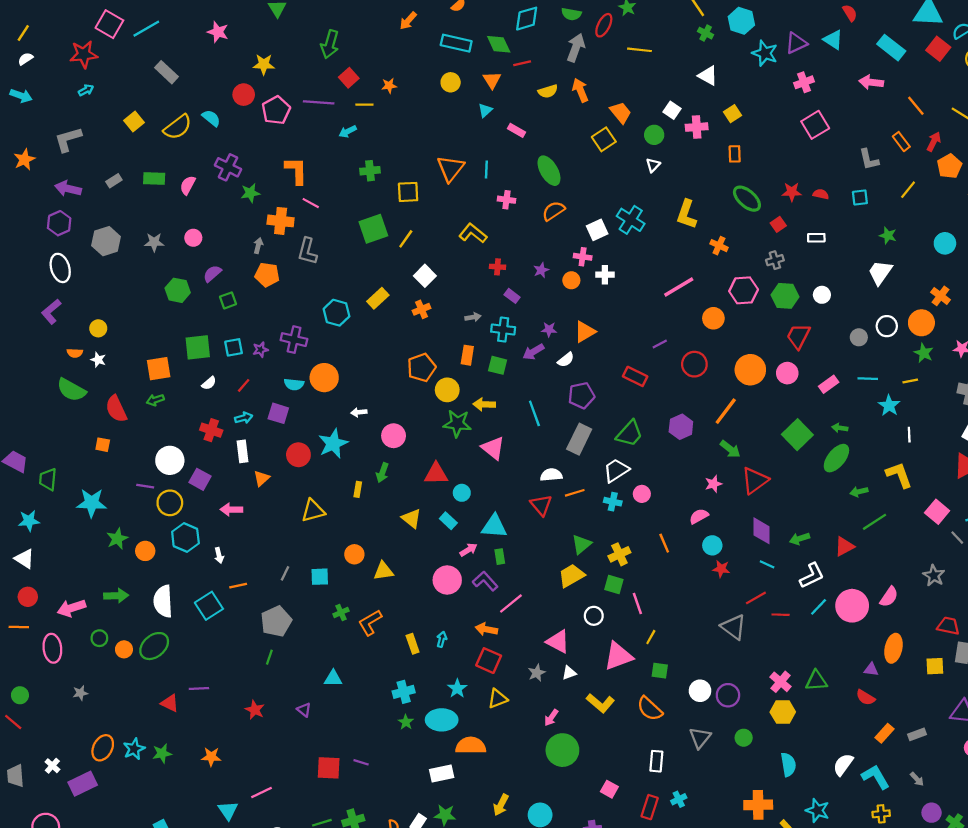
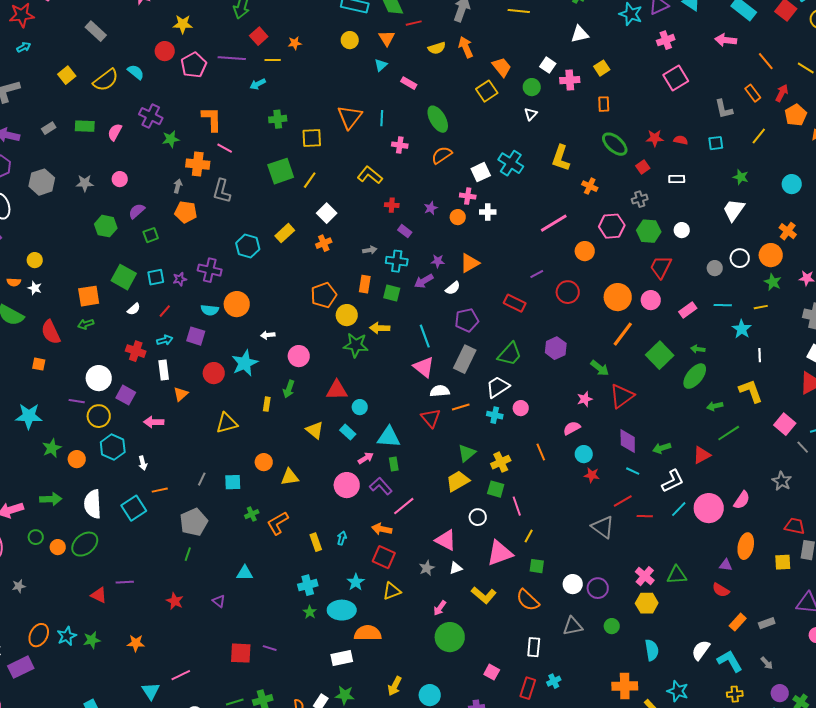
white triangle: (708, 76) -> (580, 34), turned -42
green square: (198, 347) -> (124, 277), turned 35
orange line: (726, 411) -> (623, 334), moved
pink triangle: (493, 448) -> (424, 367), moved
gray triangle: (700, 738) -> (573, 626), turned 40

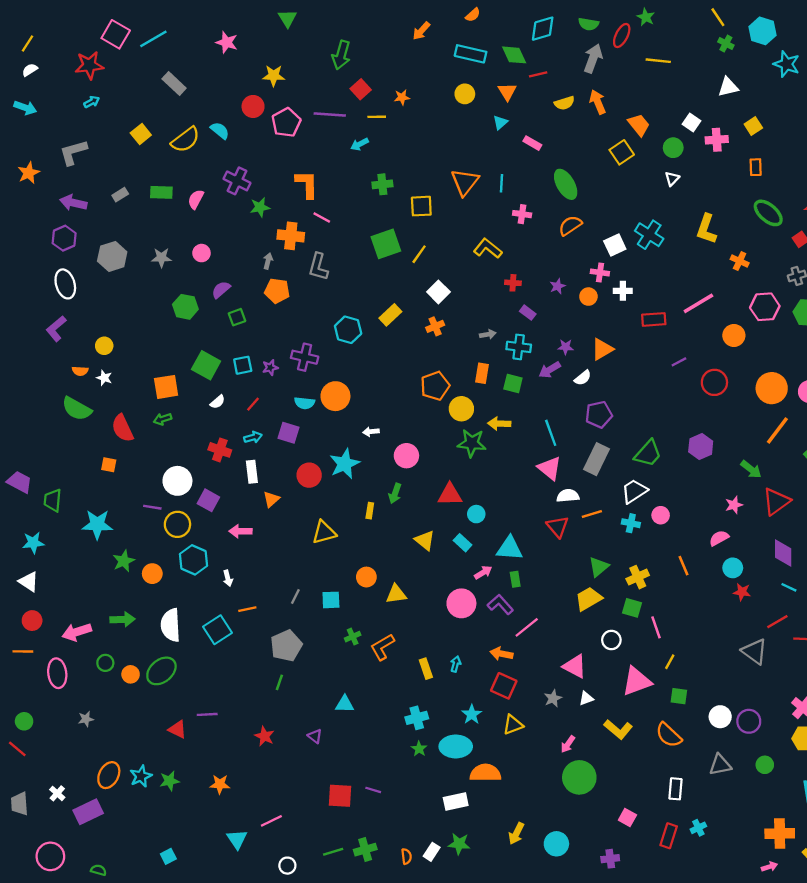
red rectangle: (515, 303) -> (654, 319), moved, turned -30

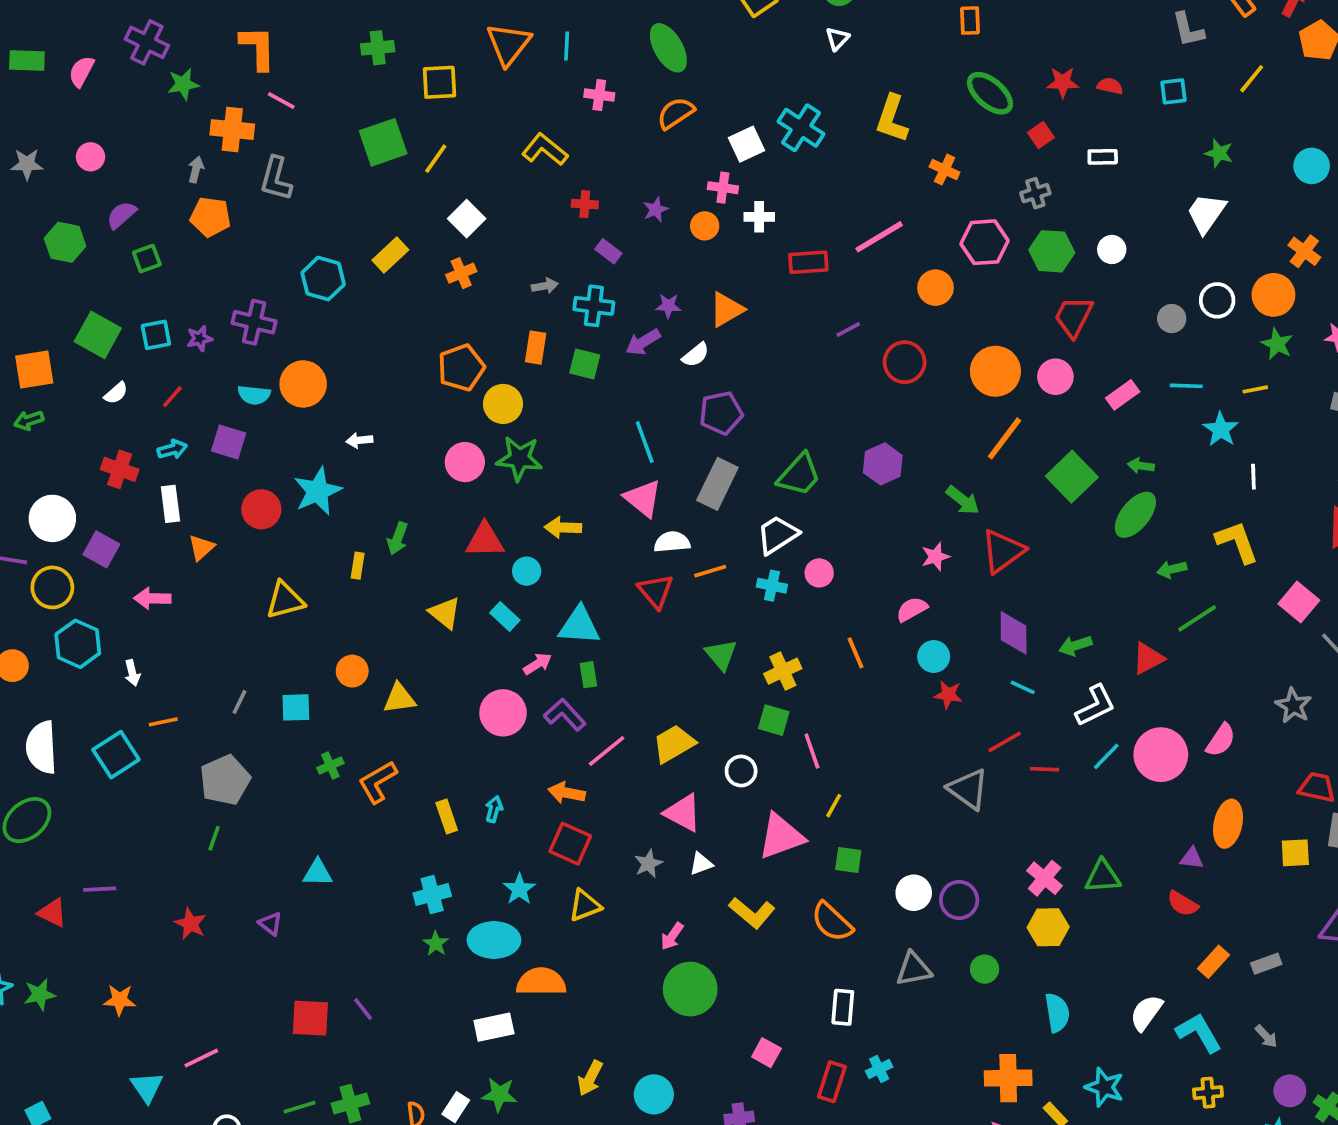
yellow arrow: (499, 424) -> (563, 528), moved
pink circle: (406, 456) -> (465, 462), moved
green triangle: (599, 567) -> (721, 655), turned -30
yellow trapezoid: (588, 599) -> (674, 744), moved
purple line: (373, 790) -> (363, 1009), turned 35

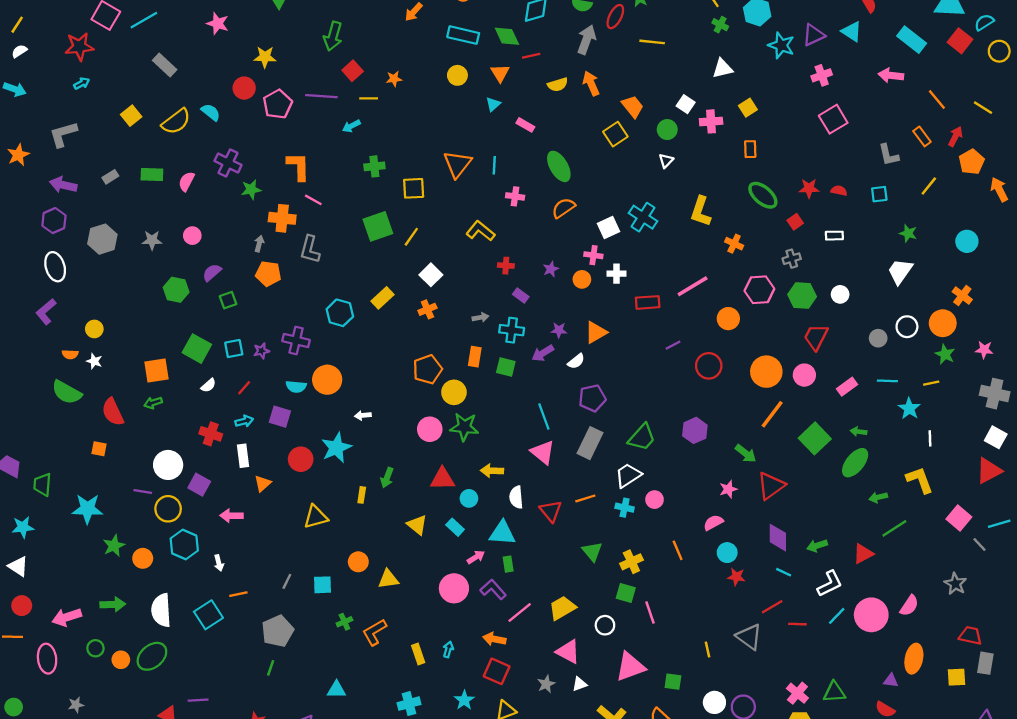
white semicircle: (672, 542) -> (516, 497), moved, turned -90
yellow line: (834, 806) -> (708, 649), moved, turned -42

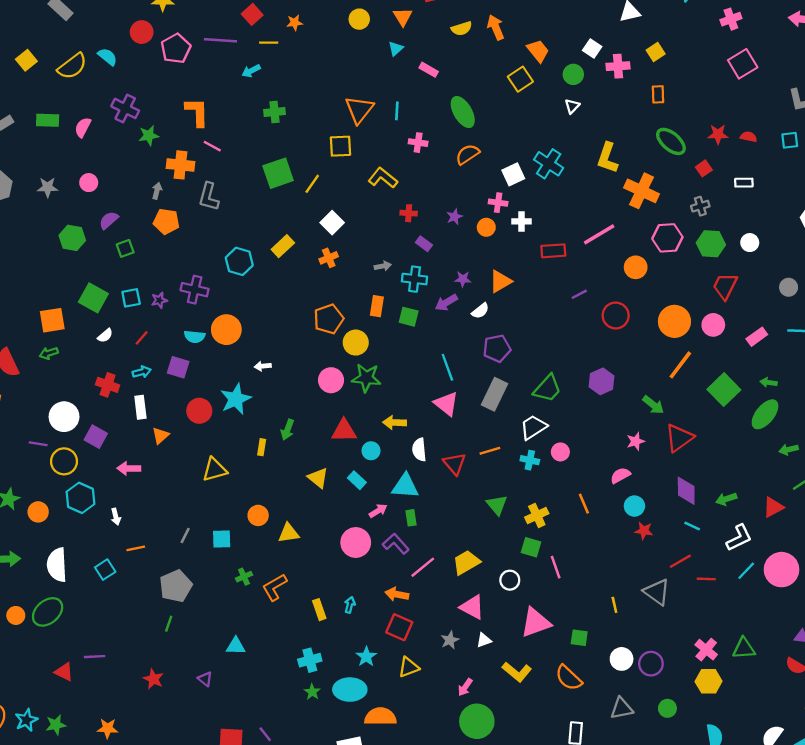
yellow square: (414, 188) -> (340, 146), moved
orange cross: (734, 244) -> (642, 191), size x1.8
cyan square: (208, 615) -> (105, 570), size x0.7

